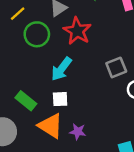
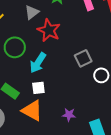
green circle: (37, 34) -> (15, 47), moved
purple star: (78, 132) -> (69, 115), moved

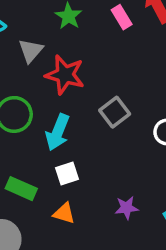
gray square: (83, 58) -> (115, 112), moved
orange triangle: (32, 110) -> (64, 213), size x0.6

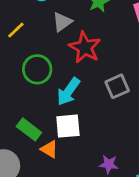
white square: (67, 174) -> (68, 126), size x1.4
orange triangle: (64, 213) -> (49, 149), moved

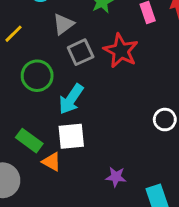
red star: (85, 47) -> (121, 51), moved
gray square: (117, 86) -> (81, 52), moved

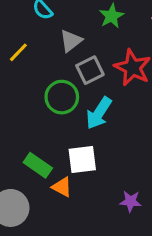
green circle: (37, 76) -> (62, 97), moved
cyan arrow: (71, 99) -> (99, 113), moved

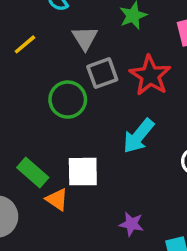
gray triangle: (71, 41) -> (85, 38), turned -30
cyan arrow: (99, 113) -> (139, 136), moved

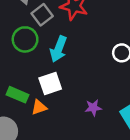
cyan arrow: (139, 136) -> (58, 49), moved
orange triangle: (57, 199) -> (39, 107), turned -35

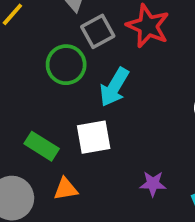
orange triangle: (39, 107) -> (66, 189), moved

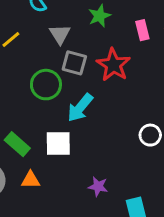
gray square: (98, 31) -> (74, 63), turned 35

